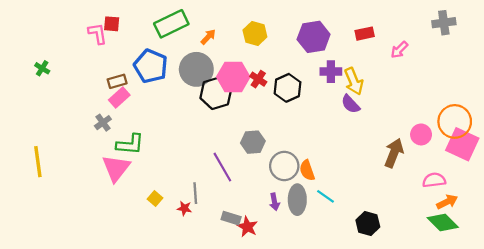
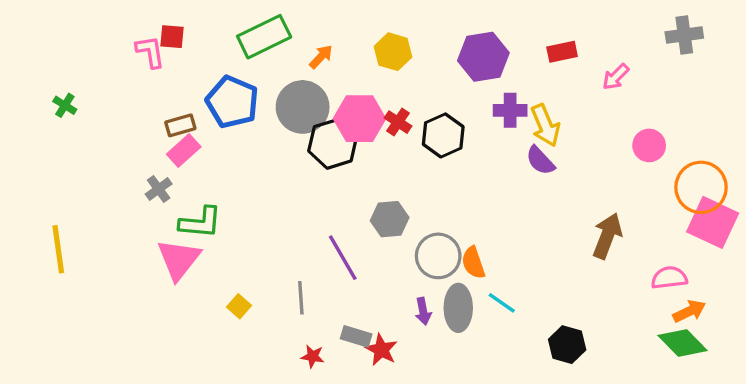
pink circle: (421, 134) -> (649, 145), moved
red star: (184, 208) -> (313, 356), moved

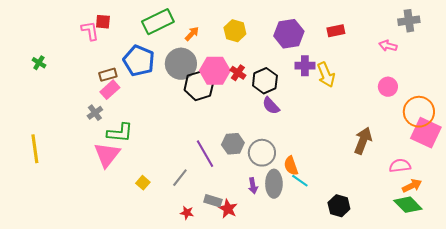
pink arrow: (616, 77) -> (388, 46), moved, turned 60
purple semicircle: (540, 161) -> (271, 106), moved
gray hexagon: (390, 219) -> (233, 144), moved
orange semicircle: (473, 263) -> (291, 166), moved
gray line: (301, 298) -> (180, 178), turned 42

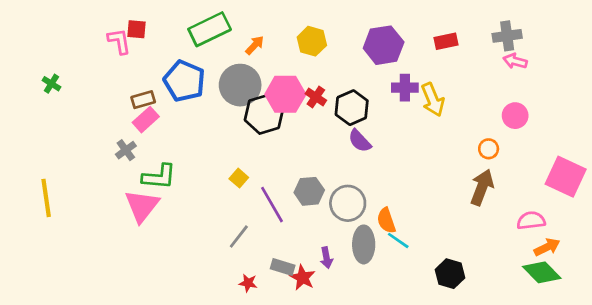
gray cross: (409, 21) -> (507, 36), moved
orange circle: (419, 112) -> (489, 149), moved, size x0.5
yellow square: (143, 183) -> (239, 178), moved
purple arrow: (253, 186) -> (326, 258), moved

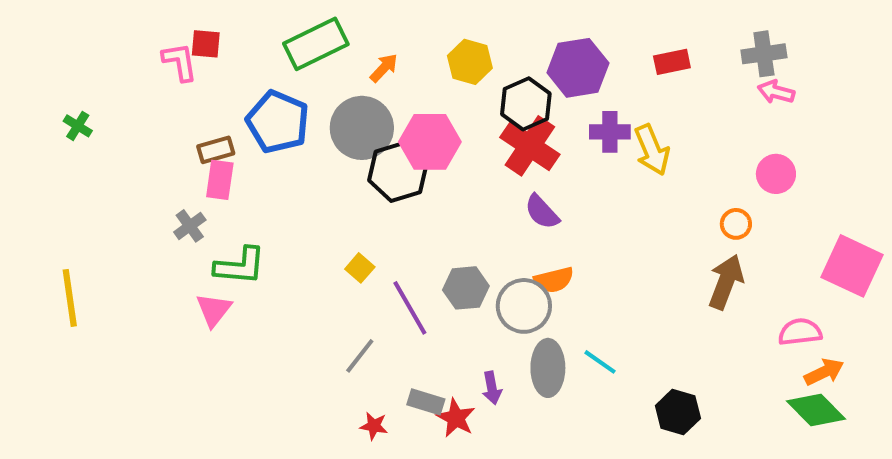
red cross: (316, 97) -> (530, 146), moved, size x1.8
black hexagon: (352, 108) -> (526, 104), moved
pink rectangle: (146, 120) -> (220, 180), turned -40
pink triangle: (142, 206) -> (214, 310), size x0.7
orange semicircle: (386, 221) -> (554, 280), moved, turned -85

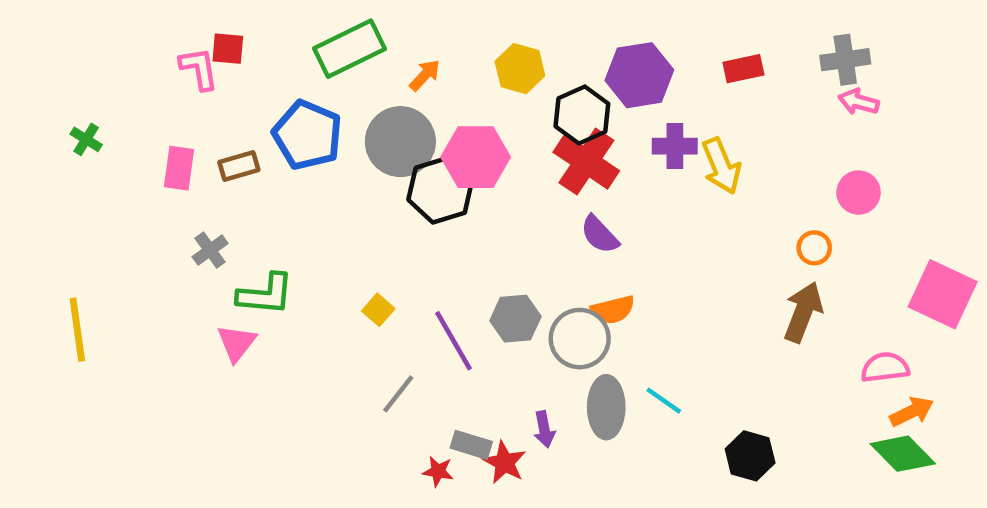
pink rectangle: (220, 180) -> (179, 168), moved
yellow square: (360, 268) -> (378, 310), moved
red star: (374, 426) -> (438, 471), moved

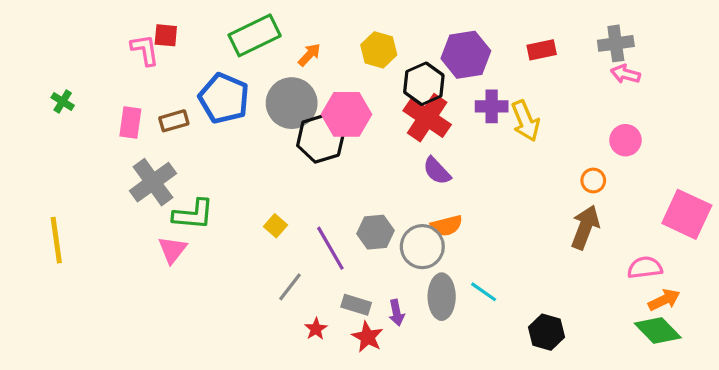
gray cross: (210, 250) -> (153, 182), size x1.8
gray rectangle: (471, 445) -> (356, 305), moved
red star: (438, 471) -> (316, 329), moved, turned 30

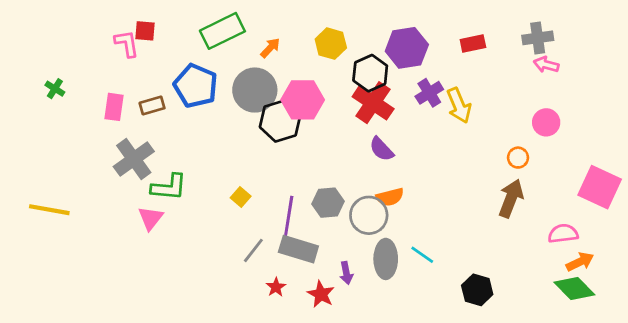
purple cross: (492, 106) -> (429, 93), turned -32
yellow line: (56, 240) -> (49, 210), turned -72
purple line: (330, 248) -> (289, 217), turned 39
gray rectangle: (356, 305) -> (298, 249), moved, size x1.5

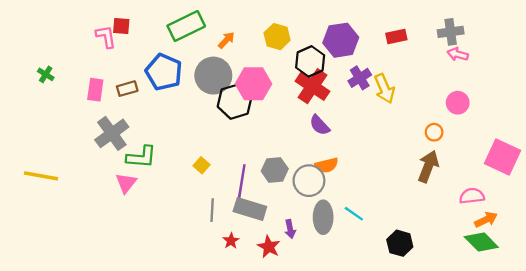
gray line: (253, 250) -> (212, 210), turned -35

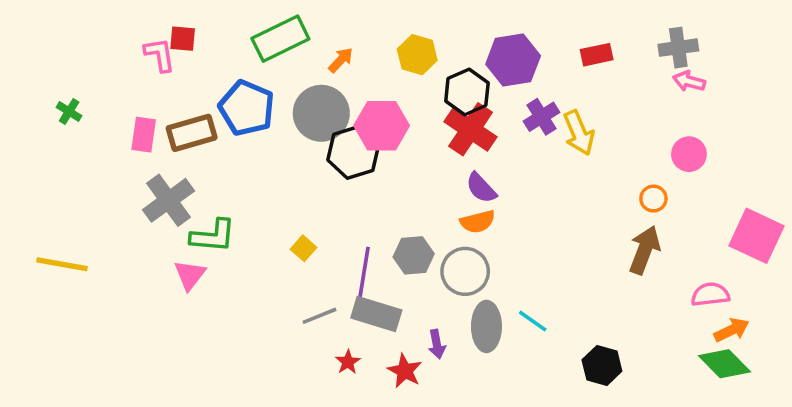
brown rectangle: (127, 89) -> (192, 133), size x1.5
orange semicircle: (327, 165) -> (478, 222), moved
gray line: (212, 210) -> (319, 316), turned 65

